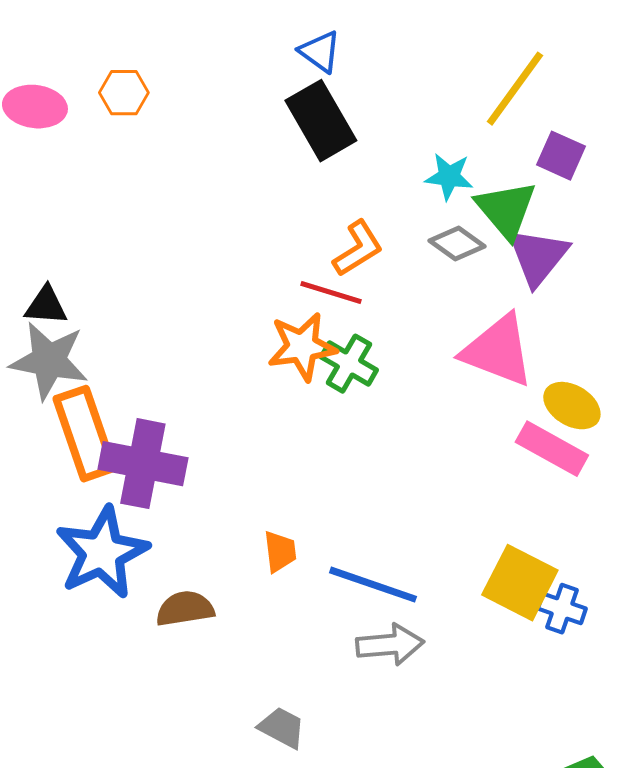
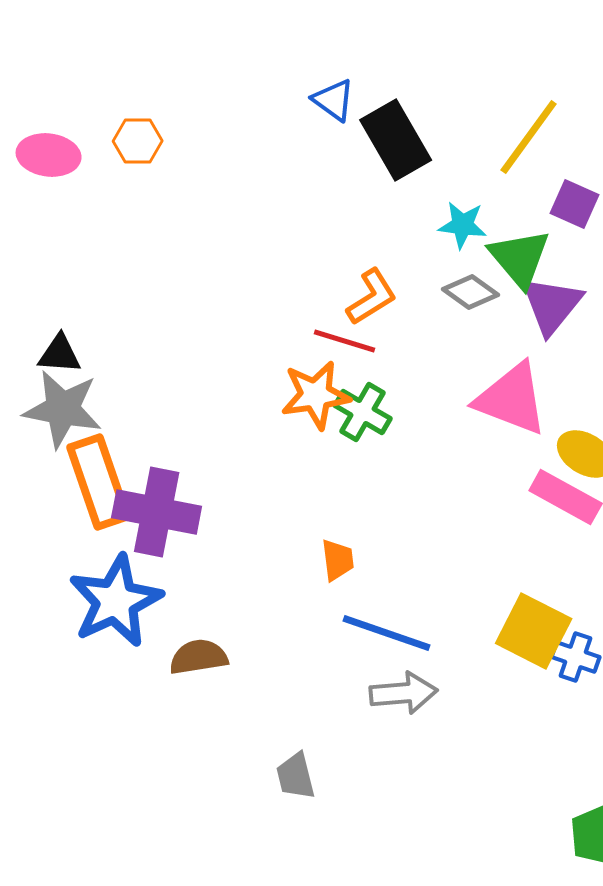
black rectangle: (321, 121) -> (396, 140), moved
orange trapezoid: (280, 552) -> (338, 560), moved
gray trapezoid: (282, 728) -> (296, 776), turned -132

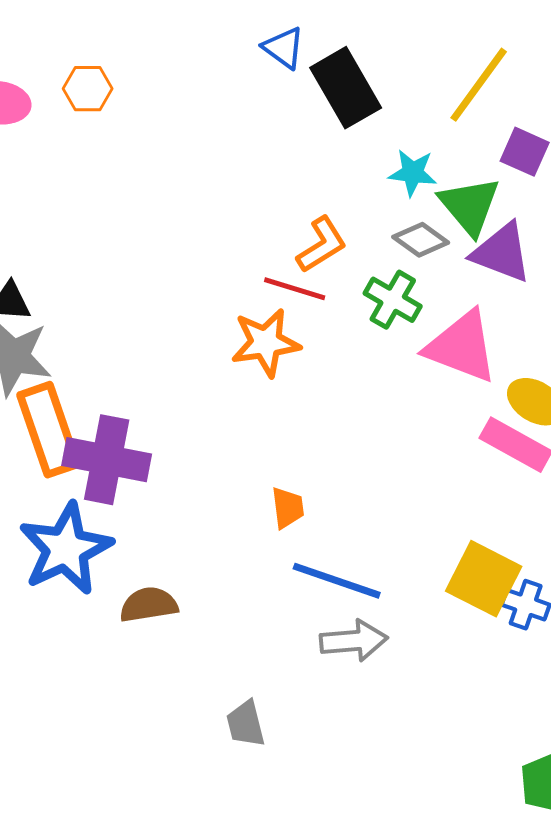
purple triangle: (552, 305) -> (502, 253), turned -48
green cross: (363, 412) -> (393, 300), moved

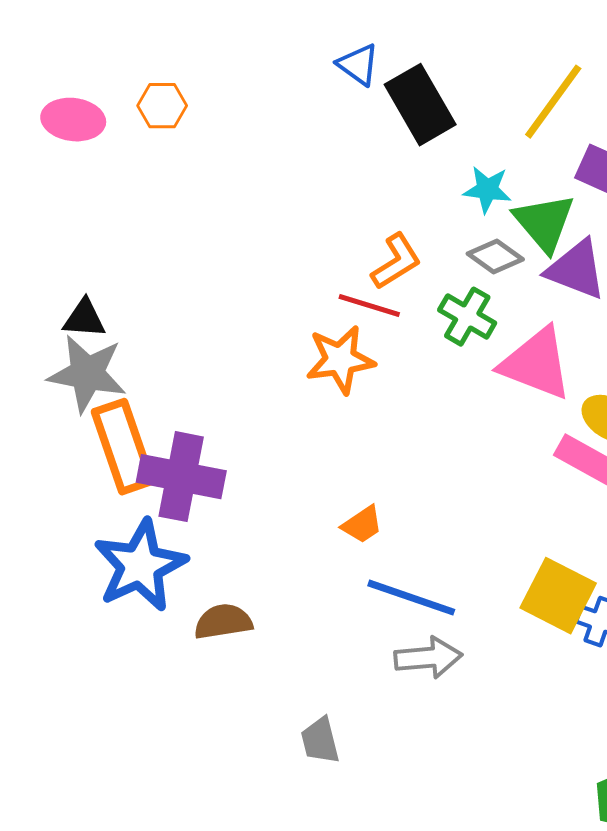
orange trapezoid: (288, 508) -> (362, 525), turned 63

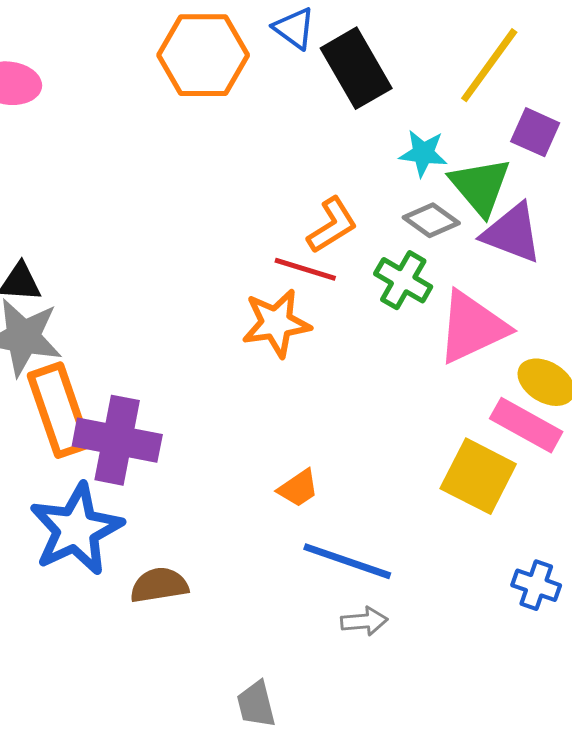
orange hexagon: (162, 106) -> (203, 55), moved, size x1.8
pink triangle: (536, 364) -> (472, 327), turned -46
yellow square: (558, 596) -> (478, 476), moved
gray arrow: (428, 658) -> (364, 621), size x0.7

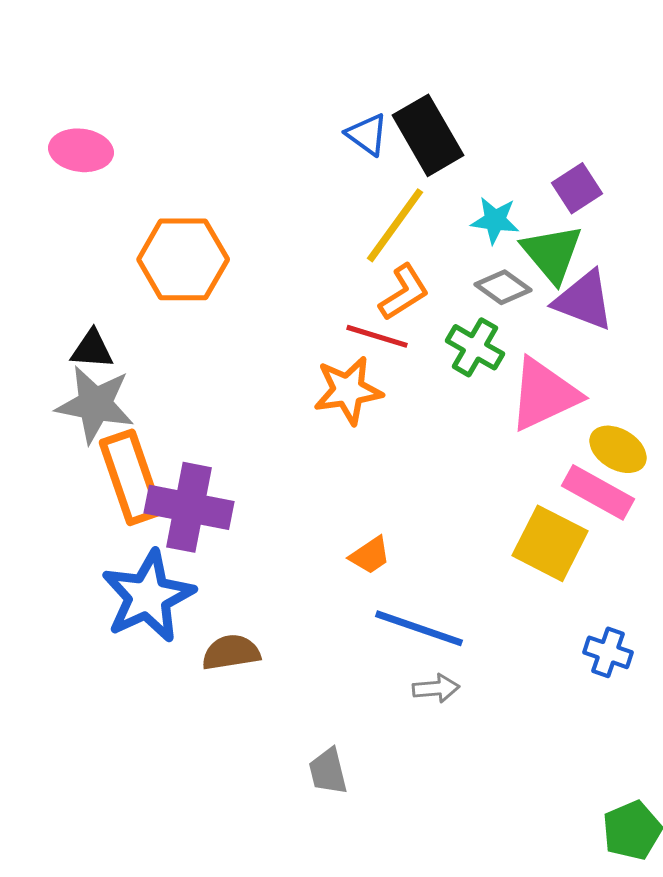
blue triangle: (294, 28) -> (367, 134), moved
orange hexagon: (203, 55) -> (183, 259), moved
yellow line: (489, 65) -> (395, 225), moved
purple square: (535, 132) -> (577, 188), moved, turned 33

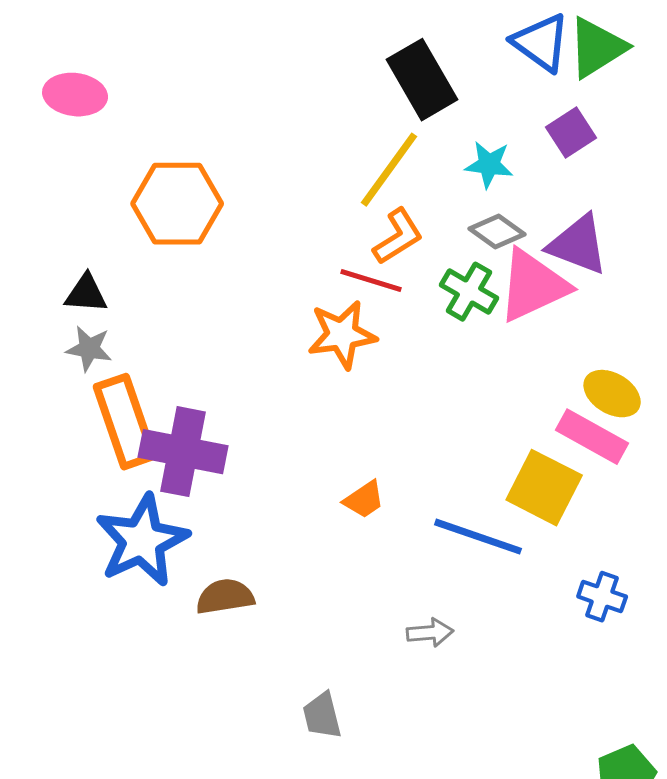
blue triangle: (367, 134) -> (541, 43), moved, size x1.4
green triangle: (552, 253) -> (597, 48), moved, turned 38
pink triangle: (544, 394) -> (533, 286), moved
gray star: (95, 404) -> (89, 349), size x0.6
blue line: (419, 628) -> (478, 537), moved

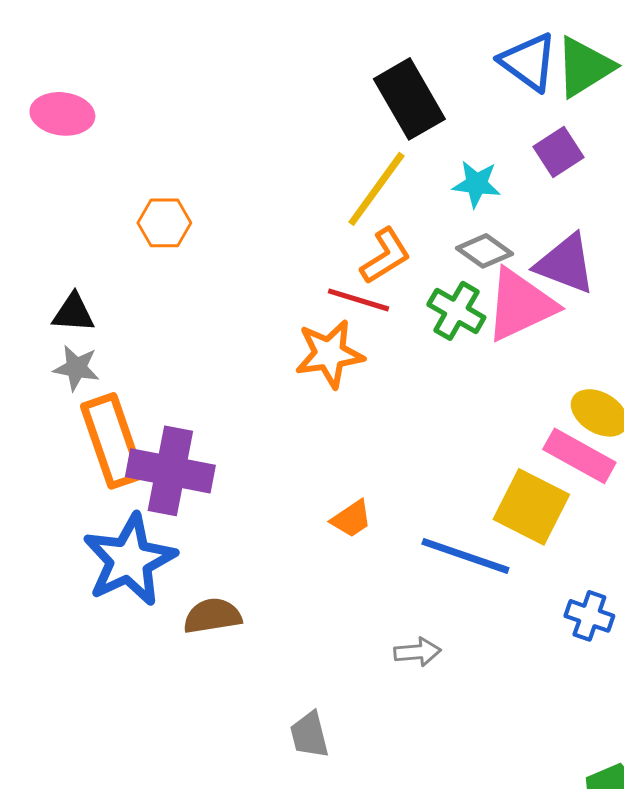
orange hexagon: (177, 204) -> (164, 223), size x0.6

